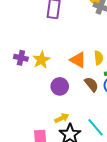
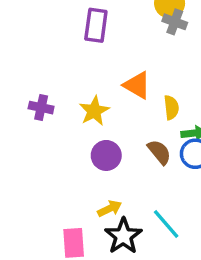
yellow star: (41, 60) -> (94, 111), moved
orange triangle: (78, 60) -> (137, 85), moved

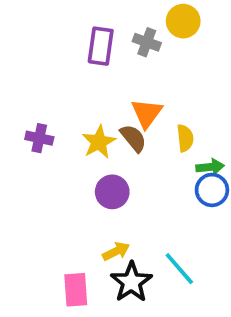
gray cross: (175, 22) -> (147, 42), moved
orange triangle: (137, 85) -> (147, 113), turned 36
brown semicircle: (159, 152) -> (133, 138), moved

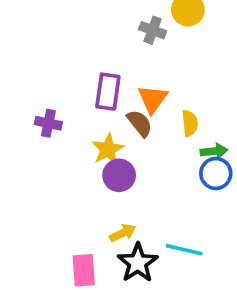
purple rectangle: (101, 46) -> (108, 92), moved
yellow star: (99, 142) -> (108, 149), moved
cyan line: (179, 269) -> (184, 250), turned -36

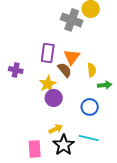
gray cross: (153, 30) -> (72, 20), size x1.5
blue circle: (216, 173) -> (90, 107), moved

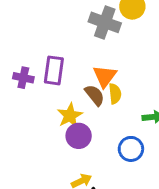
purple rectangle: (48, 53) -> (54, 70), moved
purple cross: (16, 70) -> (23, 78), moved
yellow semicircle: (92, 70) -> (115, 94), moved

